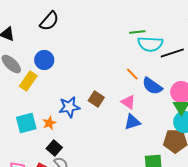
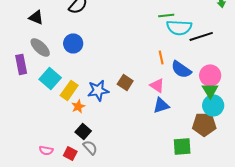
orange line: (132, 74) -> (161, 57), turned 32
yellow rectangle: (28, 81) -> (69, 90), moved
cyan square: (26, 123) -> (50, 78), moved, turned -35

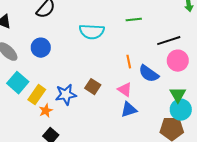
cyan semicircle: (179, 27) -> (92, 32), moved
pink circle: (210, 75) -> (178, 61), moved

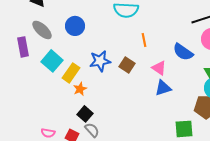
orange line: (129, 62) -> (144, 40), moved
blue star: (66, 95) -> (100, 61), moved

